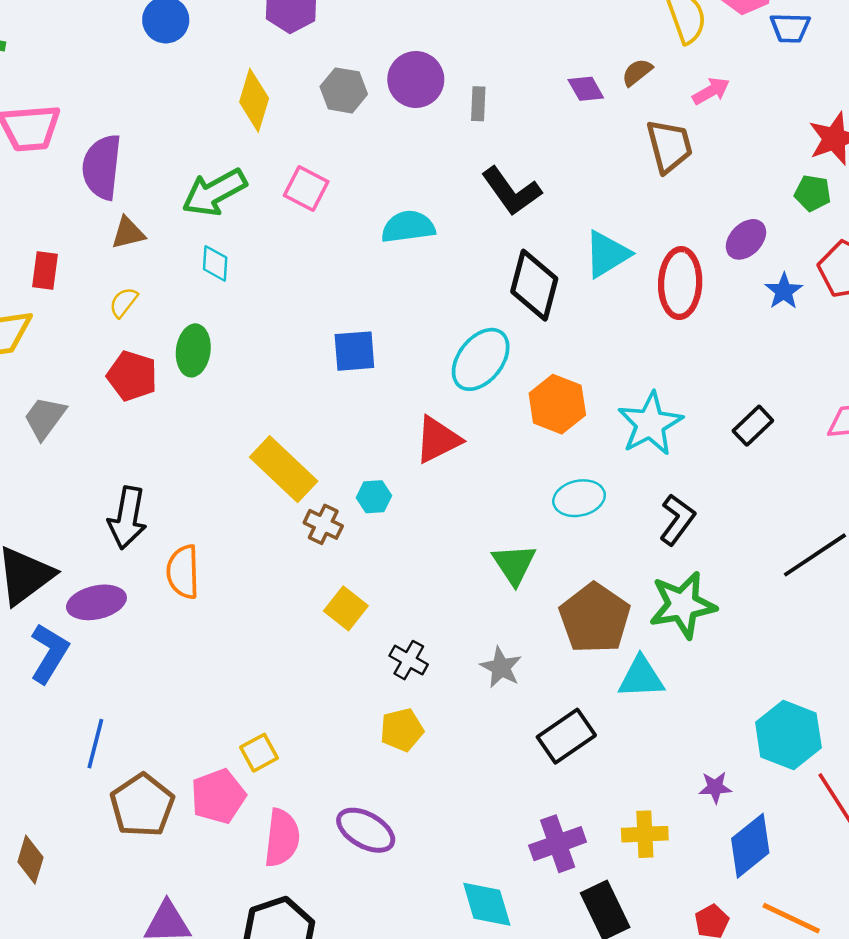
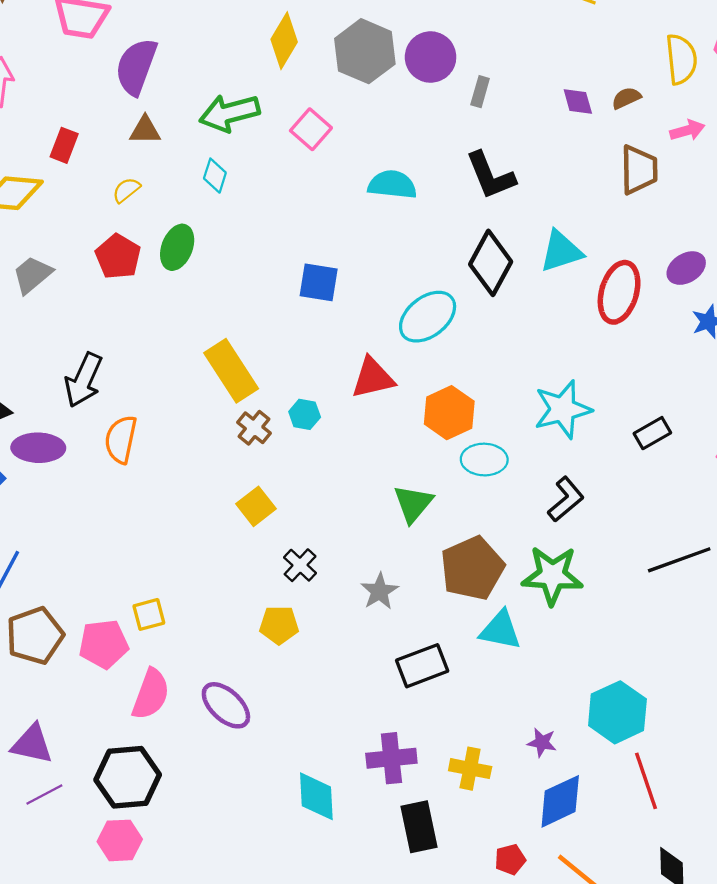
gray hexagon: (344, 90) -> (365, 51), size x1.5
orange hexagon: (557, 404) -> (449, 413), moved

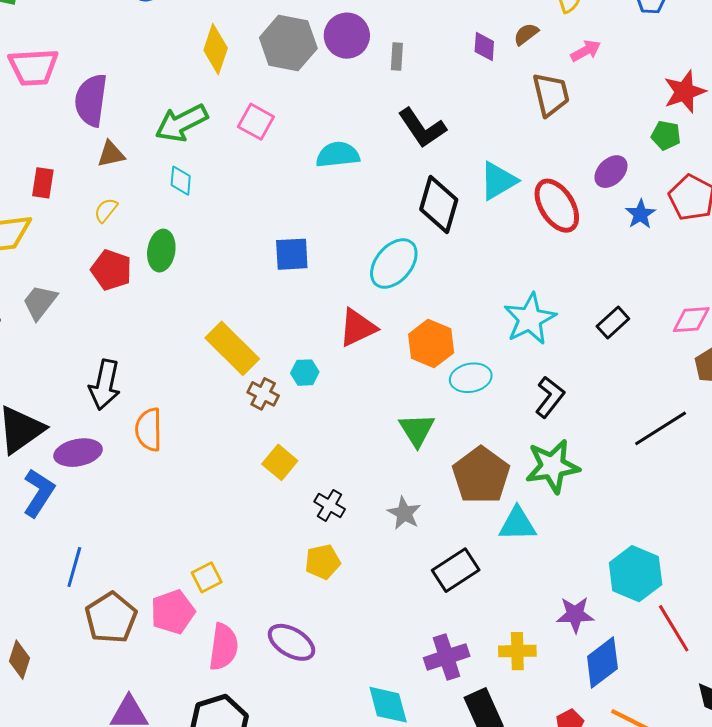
purple diamond: (578, 102) -> (484, 46), turned 32
red ellipse: (619, 292) -> (557, 206), turned -36
purple star: (542, 743) -> (575, 615), size x1.4

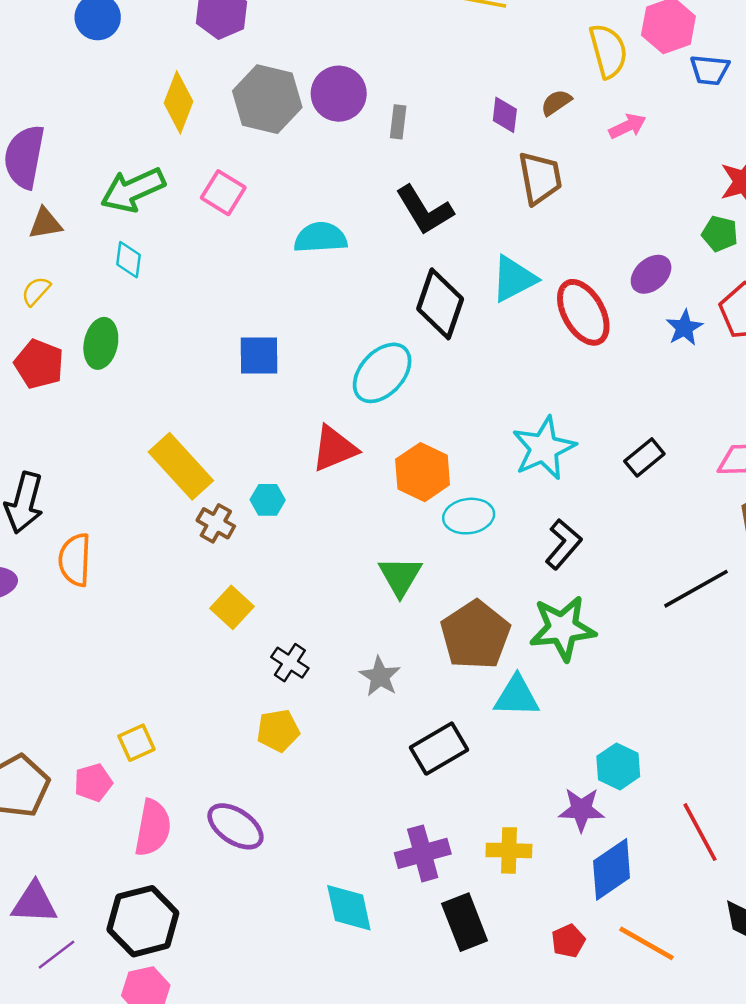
brown trapezoid: (551, 94) -> (540, 178), moved
cyan hexagon: (636, 574) -> (618, 766), moved, size x0.7
pink pentagon: (173, 612) -> (93, 783), size x0.7

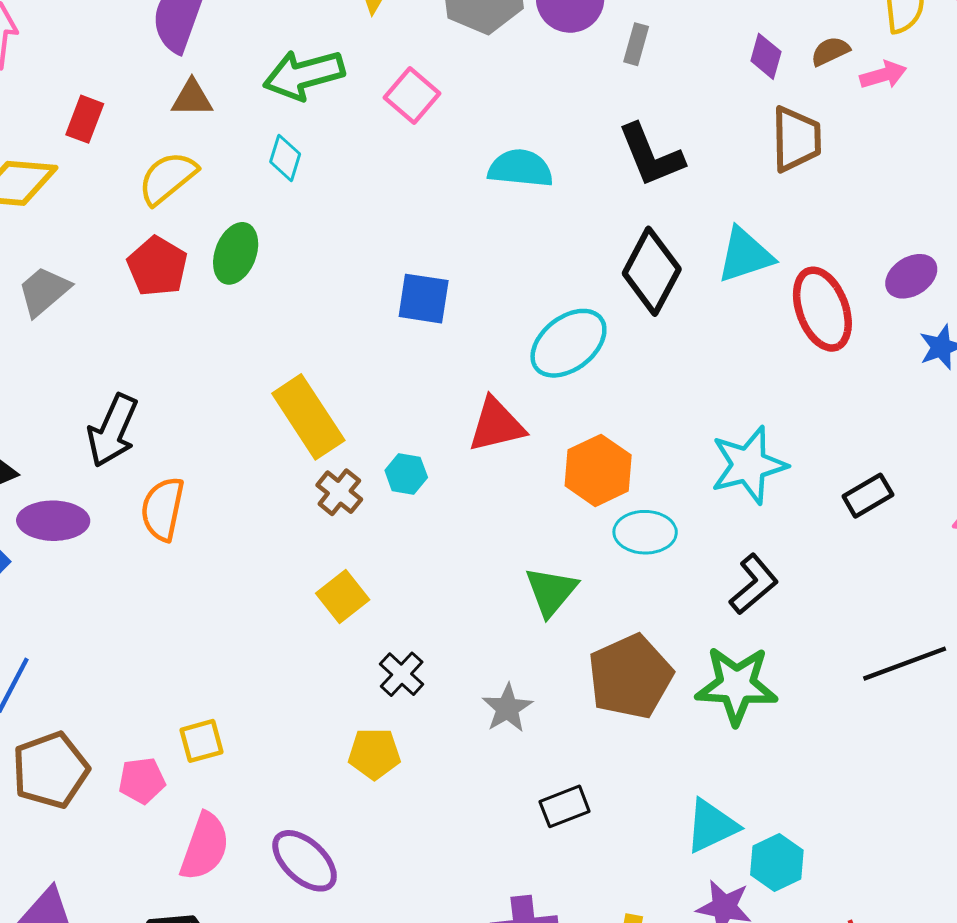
pink arrow: (627, 126) -> (883, 75), moved
yellow semicircle: (36, 291) -> (168, 178), size x1.6
cyan triangle: (517, 696) -> (712, 826), moved, turned -36
black rectangle: (439, 749) -> (565, 806), size x0.7

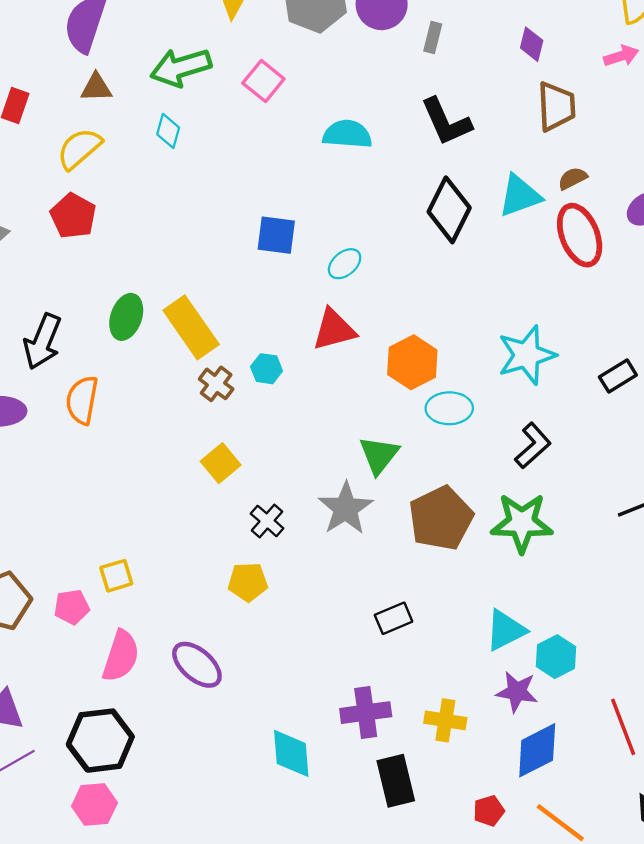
brown semicircle: (830, 51) -> (573, 178), moved
green ellipse: (236, 253) -> (126, 317), moved
cyan ellipse: (568, 343) -> (345, 264), moved, size x0.6
gray star: (507, 708) -> (346, 508), moved, size x1.4

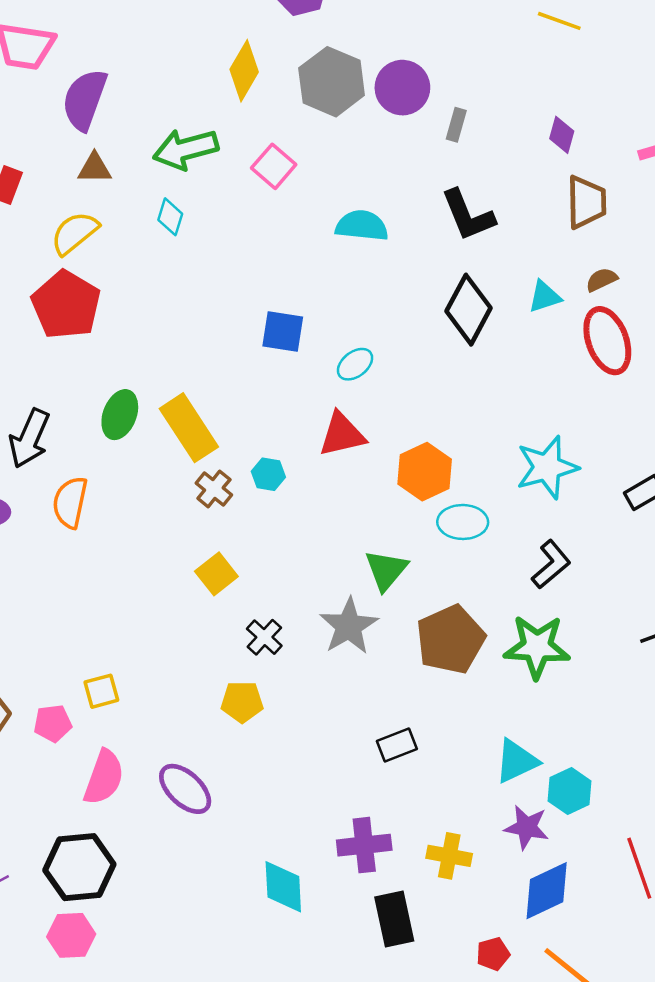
cyan triangle: (520, 196) -> (545, 297), size x0.7
red pentagon: (73, 216) -> (66, 305), size x1.4

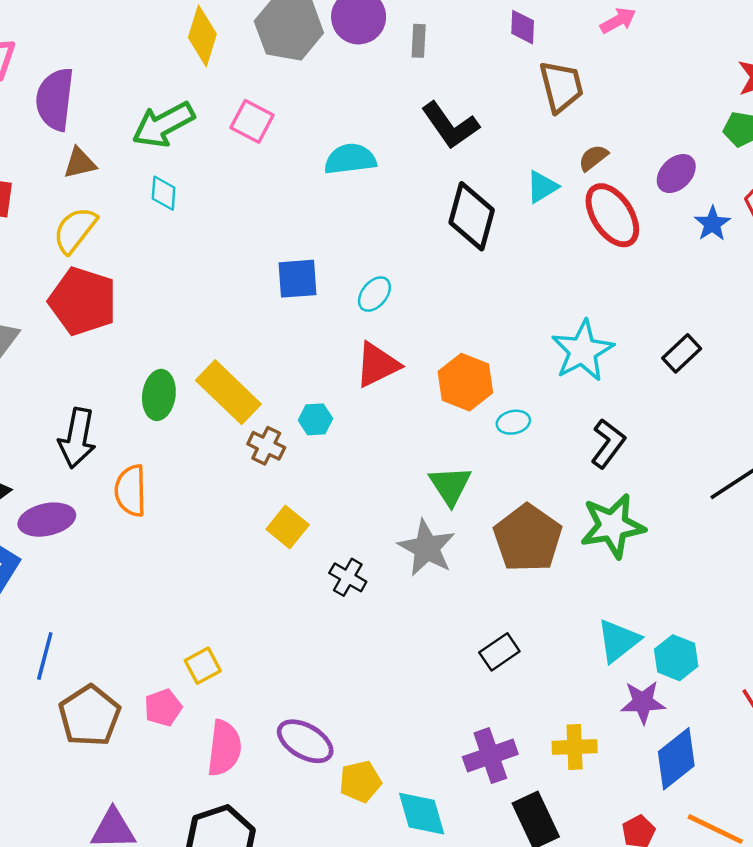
cyan ellipse: (463, 522) -> (513, 422), size x0.7
yellow pentagon: (242, 702) -> (360, 781), moved

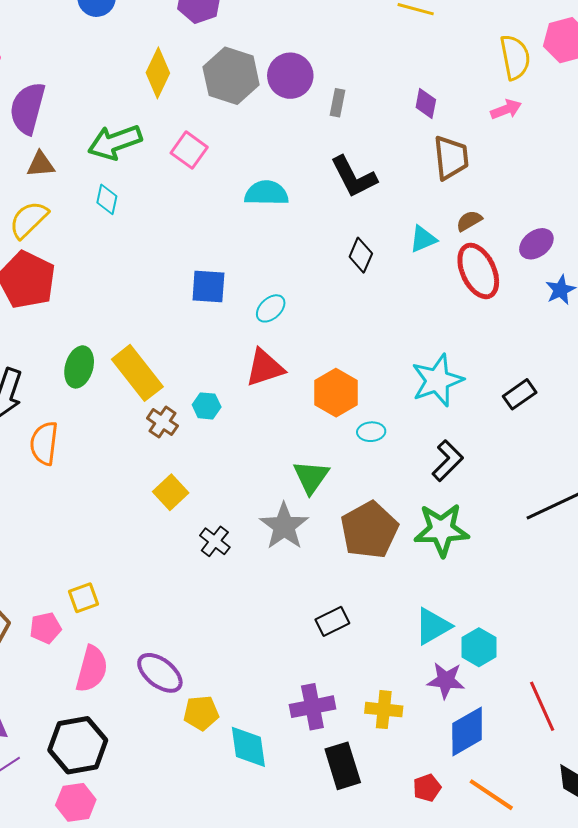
black diamond: (472, 216) -> (361, 255), size x0.6

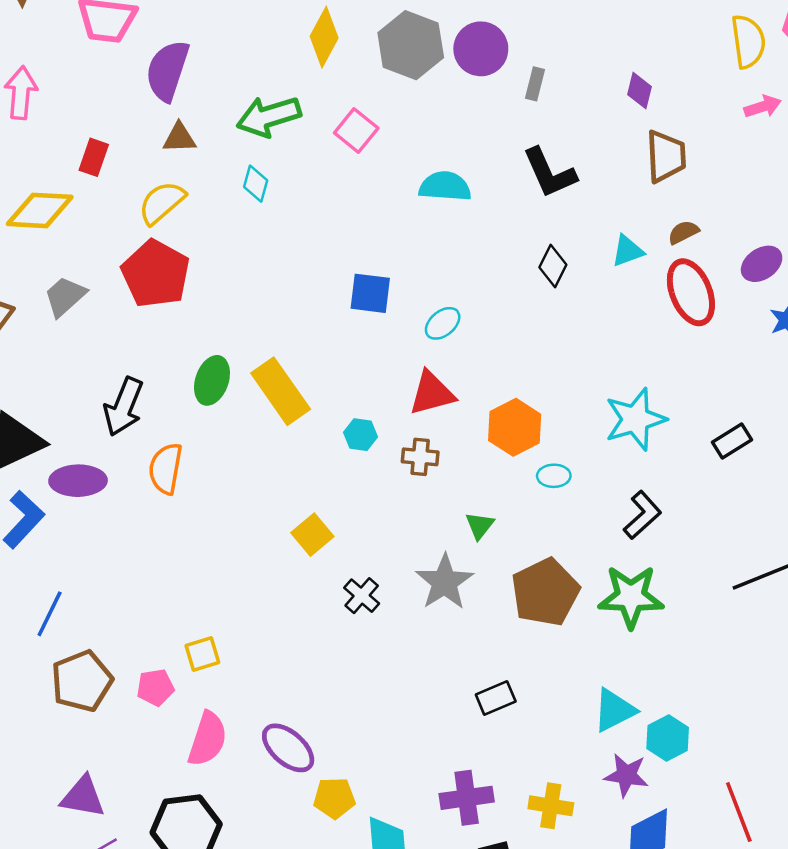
pink arrow: (506, 109) -> (763, 107), moved
brown cross: (162, 422) -> (420, 457), moved, turned -32
green triangle: (311, 477) -> (480, 526), size x0.7

